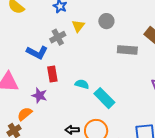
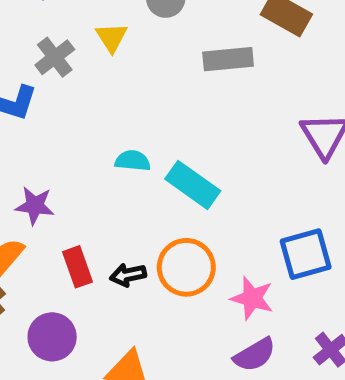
yellow triangle: (78, 26) -> (112, 37), moved
red rectangle: (52, 74) -> (77, 267), moved

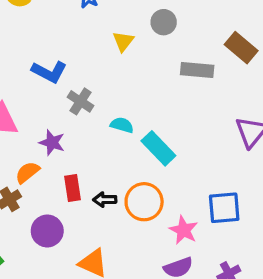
gray cross: (55, 57) -> (81, 101), moved, turned -30

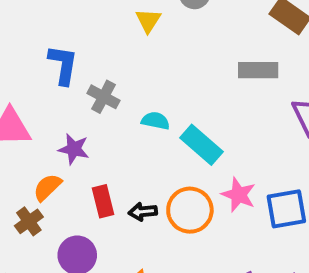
gray rectangle: (197, 70) -> (258, 70), moved
blue L-shape: (49, 72) -> (63, 65), turned -104
pink star: (184, 230) -> (239, 195), moved

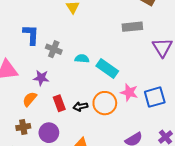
brown cross: (29, 221) -> (23, 127), moved, turned 32

